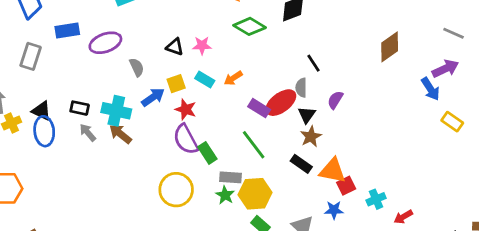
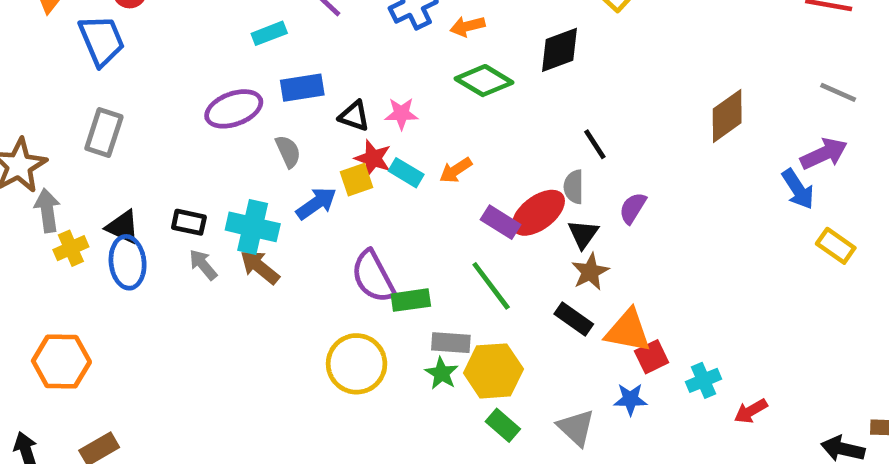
blue rectangle: (67, 31) -> (302, 88), moved
red star: (186, 109) -> (373, 158), moved
green rectangle: (207, 153) -> (411, 300), turned -65

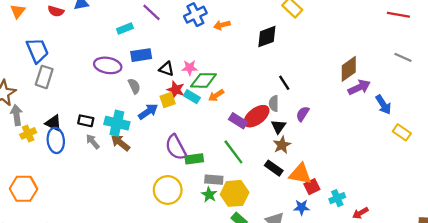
blue trapezoid: (102, 40) -> (37, 50), moved
green diamond: (484, 81) -> (203, 80), moved, turned -30
purple ellipse: (234, 109) -> (108, 65), turned 30
purple arrow: (824, 154) -> (359, 87), moved

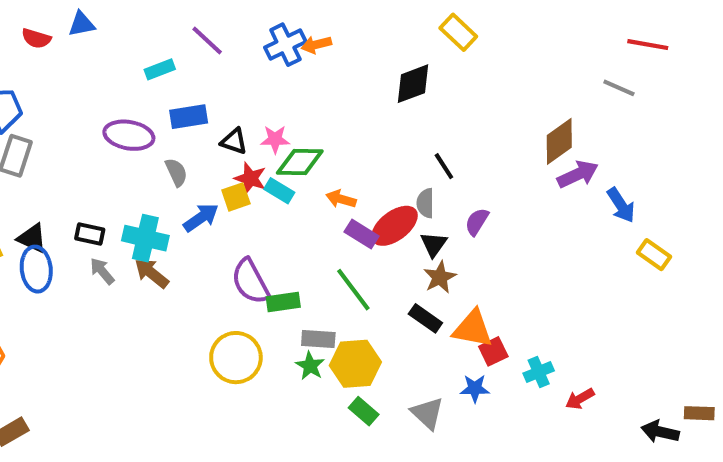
orange arrow: (222, 25) -> (316, 45), moved
gray line: (403, 57) -> (619, 88), moved
orange arrow: (216, 95) -> (341, 199), moved, turned 49

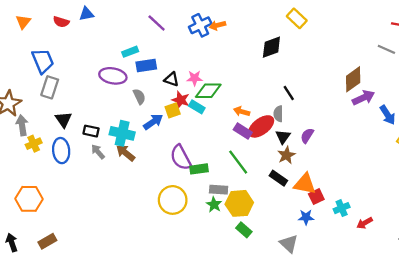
cyan rectangle: (160, 69) -> (130, 52), moved
orange arrow: (341, 199) -> (242, 111), moved
purple semicircle: (477, 222) -> (307, 136), moved
black triangle: (32, 238) -> (63, 120), moved, turned 30
gray triangle: (427, 413) -> (289, 244), moved

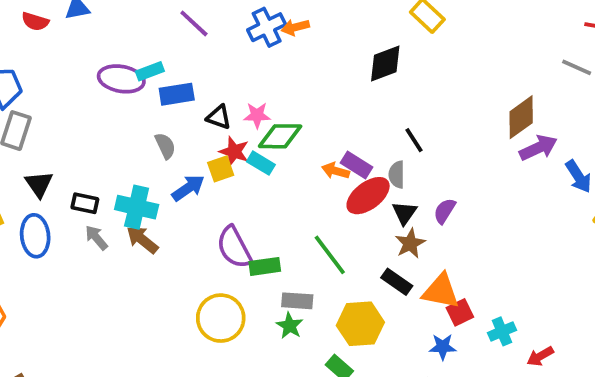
purple ellipse: (113, 76) -> (121, 79), moved
purple rectangle: (243, 131) -> (357, 165), moved
yellow hexagon: (239, 203) -> (360, 324), moved

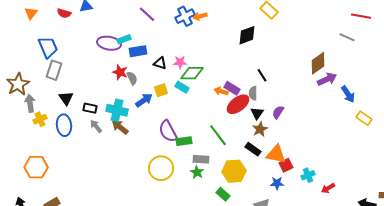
red star: (234, 152) -> (120, 72), moved

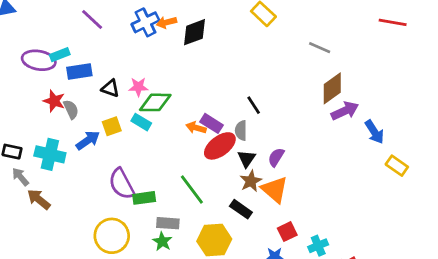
black diamond: (247, 35) -> (195, 32), moved
gray line: (347, 37) -> (320, 48), moved
brown arrow: (120, 127) -> (39, 199), moved
orange triangle: (276, 154) -> (275, 189), moved, turned 30

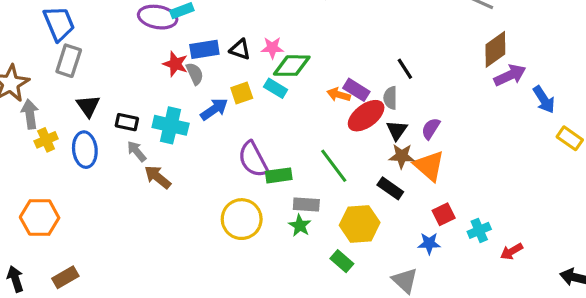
blue rectangle: (79, 71) -> (204, 49), moved
brown star: (251, 181) -> (402, 156), turned 30

